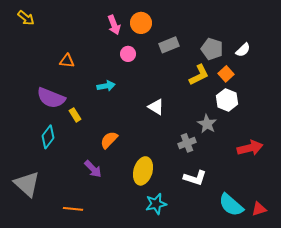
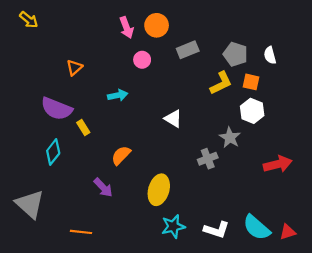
white semicircle: (243, 50) -> (270, 55), turned 119
orange triangle: (67, 61) -> (74, 68), turned -49
orange square: (226, 74) -> (251, 82), turned -35
white L-shape: (195, 178) -> (217, 230), moved

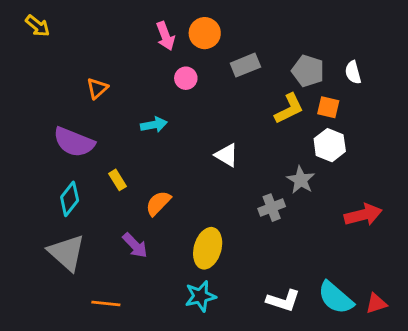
yellow rectangle: (83, 128) -> (118, 180), moved
gray triangle: (30, 204) -> (67, 253), moved
cyan star: (173, 226) -> (200, 296), moved

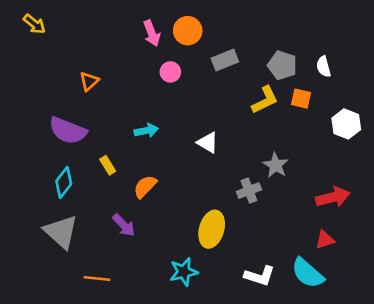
cyan arrow: (154, 125) -> (146, 131), moved
white hexagon: (330, 145) -> (346, 124), moved
yellow ellipse: (208, 248) -> (212, 229), moved
red triangle: (376, 303) -> (325, 240), moved

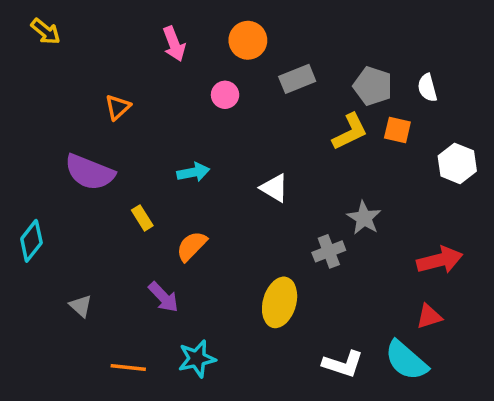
pink arrow: (152, 33) -> (174, 44), moved
cyan diamond: (64, 183) -> (31, 241), moved
gray triangle: (61, 232) -> (81, 306), size x0.5
cyan star: (184, 272) -> (197, 359), moved

